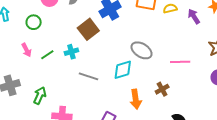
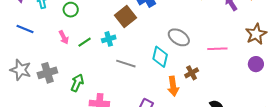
cyan diamond: (123, 70) -> (160, 57), turned -60
brown cross: (162, 89) -> (192, 73), moved

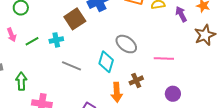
brown star: (256, 34) -> (205, 35), moved
purple circle: (256, 64) -> (173, 94), moved
green arrow: (77, 83) -> (21, 81), turned -30

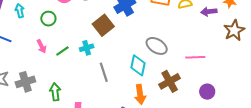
purple arrow: (181, 14) -> (209, 12), turned -63
gray line: (71, 66) -> (104, 72), turned 54
brown cross: (136, 80) -> (170, 81), size x1.5
orange arrow: (117, 92) -> (140, 94), moved

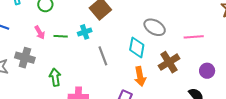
green line: (62, 51) -> (61, 36), turned 40
gray cross: (25, 82) -> (25, 58), moved, turned 36

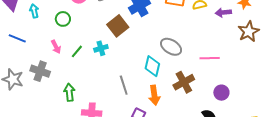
green line: (61, 36) -> (77, 51), turned -56
gray line: (103, 56) -> (124, 85), moved

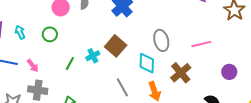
brown square: (118, 26) -> (116, 46), moved
pink arrow: (56, 47) -> (33, 66), moved
gray ellipse: (171, 47) -> (161, 40), turned 55
purple circle: (221, 93) -> (229, 72), moved

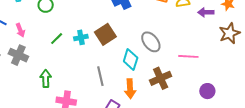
gray ellipse: (161, 40) -> (151, 42), turned -40

